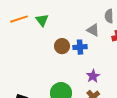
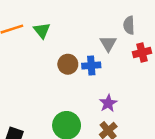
gray triangle: (93, 30) -> (108, 43), turned 32

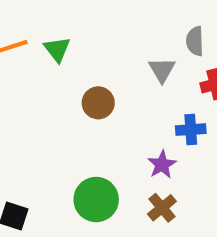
blue cross: (91, 66) -> (191, 130), moved

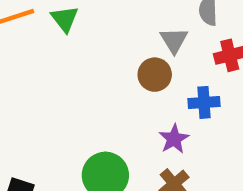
brown circle: (98, 103) -> (155, 75), moved

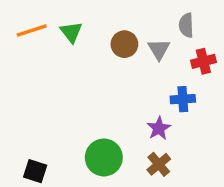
brown circle: (155, 75) -> (124, 44), moved

